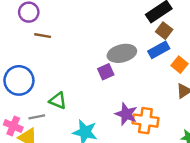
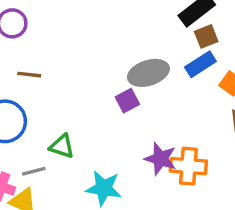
brown square: (164, 31) -> (206, 36), turned 35
brown line: (43, 36) -> (29, 75), moved

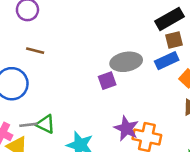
green triangle: (62, 146) -> (45, 124), moved

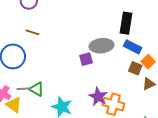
black rectangle: (170, 19) -> (126, 23), moved, turned -55
brown square: (174, 40) -> (135, 68), moved, turned 32
blue rectangle: (167, 61) -> (133, 47), turned 48

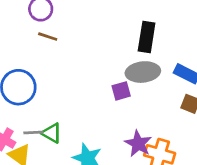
black rectangle: (126, 23) -> (147, 37), moved
brown line: (33, 32) -> (48, 37), moved

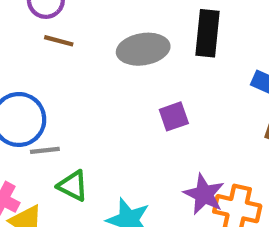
gray ellipse: (143, 72) -> (143, 49), moved
gray line: (33, 133) -> (45, 150), moved

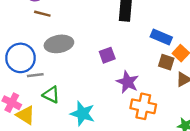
gray ellipse: (143, 49) -> (59, 44), moved
purple star: (204, 194) -> (128, 82), moved

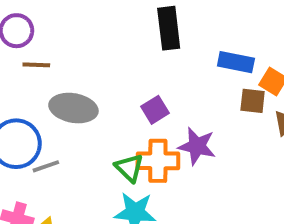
gray ellipse: (59, 44) -> (73, 108), turned 32
green triangle: (51, 95) -> (129, 168), moved, turned 30
orange cross: (143, 106) -> (158, 161), moved

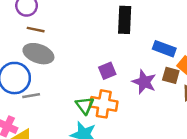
gray ellipse: (73, 108) -> (38, 54), moved
purple star: (197, 146) -> (144, 82), moved

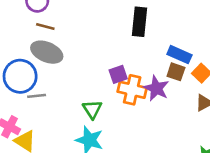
brown square: (171, 75) -> (176, 72), moved
orange cross: (104, 104) -> (132, 90), moved

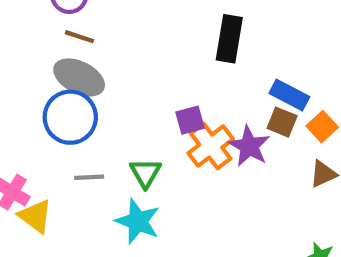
blue circle: (20, 76) -> (70, 117), moved
orange cross: (132, 90) -> (211, 146), turned 36
gray line: (37, 96) -> (89, 177), moved

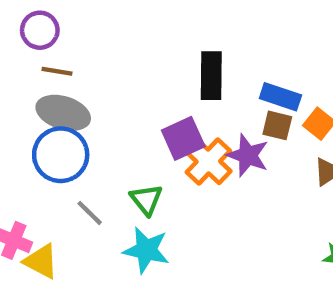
black rectangle: (229, 39) -> (211, 76), moved
purple square: (190, 120) -> (183, 138), size x1.4
gray line: (89, 177) -> (90, 213), turned 56

